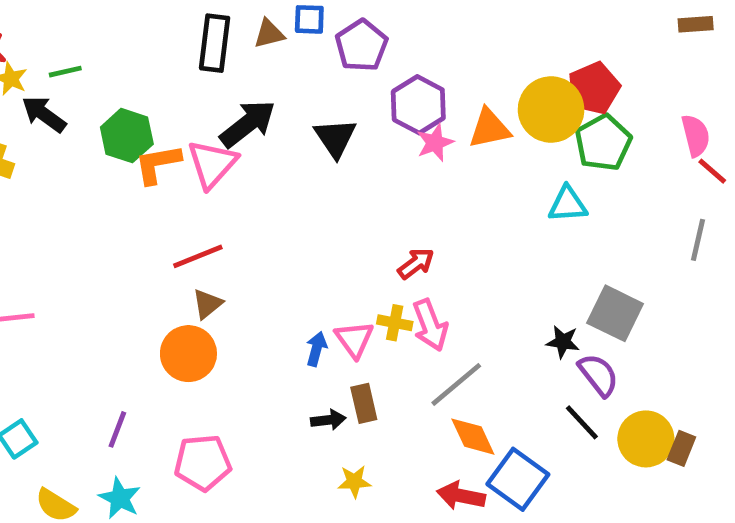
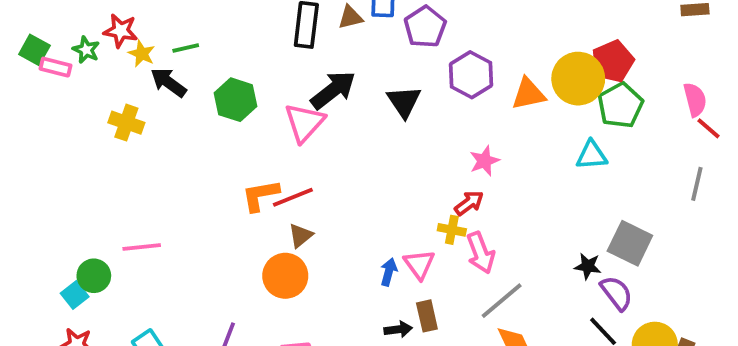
pink star: (435, 143) -> (484, 161), moved
orange L-shape: (158, 164) -> (260, 195), moved
yellow cross: (395, 323) -> (452, 230), moved

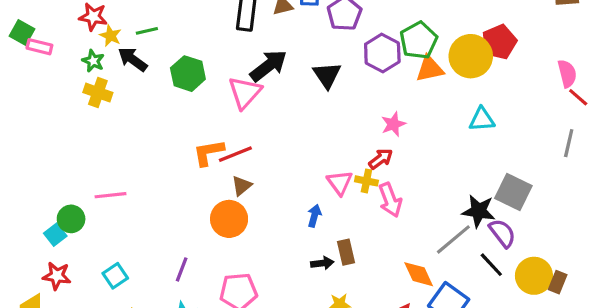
green star: (86, 50) -> (93, 61), moved
green pentagon: (620, 105) -> (419, 40), moved
pink triangle: (419, 264) -> (340, 183), moved
black star: (588, 266) -> (479, 211), size x1.5
gray line: (502, 301) -> (453, 239), moved

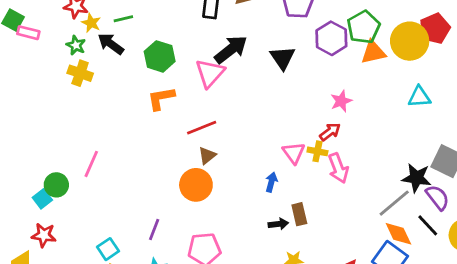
orange L-shape: (208, 153) -> (161, 98), moved
pink line: (111, 195) -> (91, 164), turned -60
orange diamond: (419, 274) -> (398, 234), moved
cyan square: (115, 276) -> (108, 249), moved

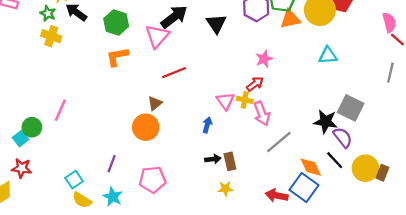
red line: (202, 128) -> (174, 73), moved
gray line: (394, 203) -> (279, 142), moved
brown rectangle: (299, 214) -> (230, 161), moved

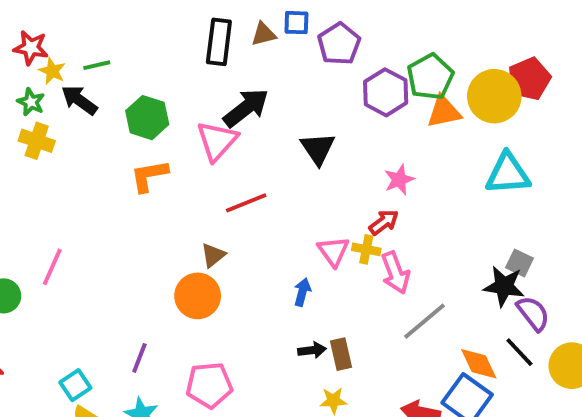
black triangle: (216, 24) -> (318, 149), moved
cyan triangle: (328, 56) -> (508, 174), size x1.4
gray square: (351, 108) -> (519, 263), moved, size x0.6

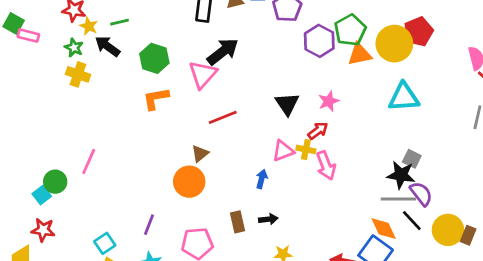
black triangle: (318, 149) -> (287, 104), moved
pink triangle: (333, 251) -> (283, 151), turned 45
gray line: (424, 321) -> (398, 199), moved, turned 40
brown rectangle: (341, 354) -> (237, 222), moved

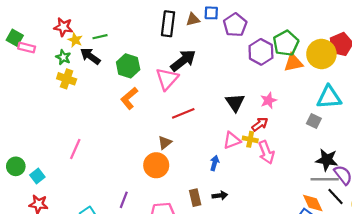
orange L-shape: (156, 99) -> (129, 98), turned -30
gray square: (412, 159) -> (314, 121), moved
green circle: (55, 182) -> (16, 166), moved

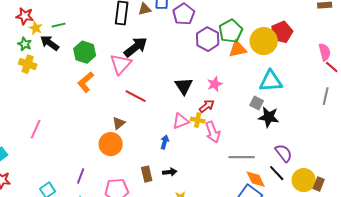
red line: (183, 113) -> (136, 96), turned 50
black star: (327, 160) -> (269, 117), moved
gray line: (325, 179) -> (242, 157), moved

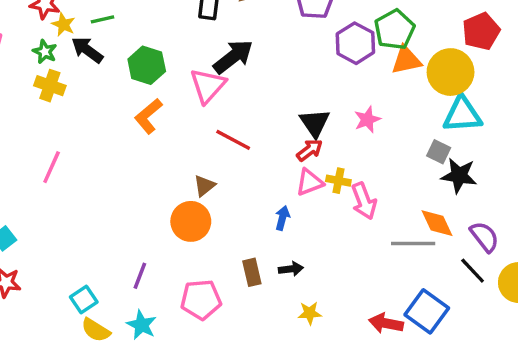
yellow circle: (264, 41) -> (451, 72), moved
red arrow: (207, 106) -> (310, 150), moved
pink line: (36, 129) -> (52, 167), moved
orange diamond: (256, 179) -> (437, 223), moved

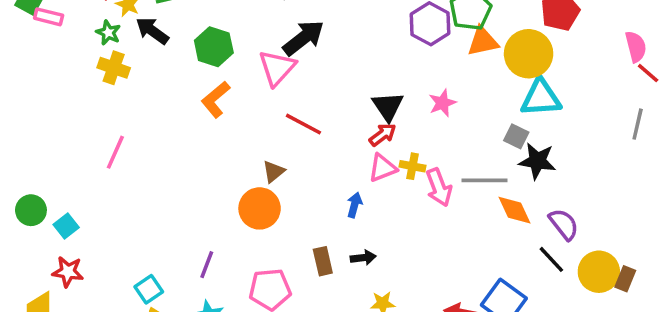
gray line: (413, 243) -> (485, 180), moved

